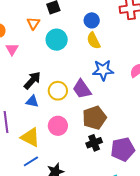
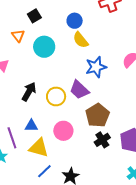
blue triangle: (32, 101) -> (31, 126), moved

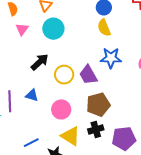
cyan circle: (44, 47) -> (53, 29), moved
yellow triangle: (39, 148) -> (71, 136), moved

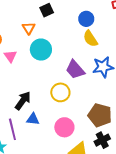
black arrow: (40, 62) -> (23, 101), moved
purple trapezoid: (88, 75) -> (75, 70), moved
brown pentagon: (98, 105) -> (100, 115), turned -30

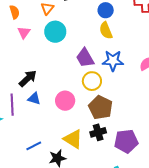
yellow circle: (60, 92) -> (92, 81), moved
pink circle: (64, 127) -> (65, 101), moved

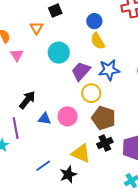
cyan circle: (55, 32) -> (59, 53), moved
purple trapezoid: (85, 58) -> (81, 71), turned 80
blue triangle: (34, 98) -> (45, 119), moved

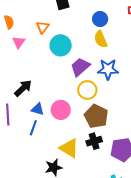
orange triangle: (36, 28) -> (43, 27), moved
blue line: (43, 166) -> (33, 128), moved, turned -42

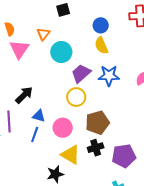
pink triangle: (19, 42) -> (19, 49), size x1.5
yellow circle: (87, 90) -> (76, 97), moved
pink circle: (61, 110) -> (63, 128), moved
brown pentagon: (96, 116) -> (97, 123), turned 30

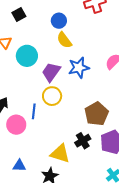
blue triangle: (39, 116) -> (19, 166), moved
brown pentagon: (97, 123) -> (97, 114), moved
pink circle: (63, 128) -> (16, 125), moved
blue line: (35, 134) -> (34, 111), moved

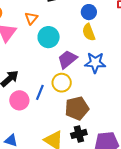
brown pentagon: (97, 114) -> (77, 108), moved

